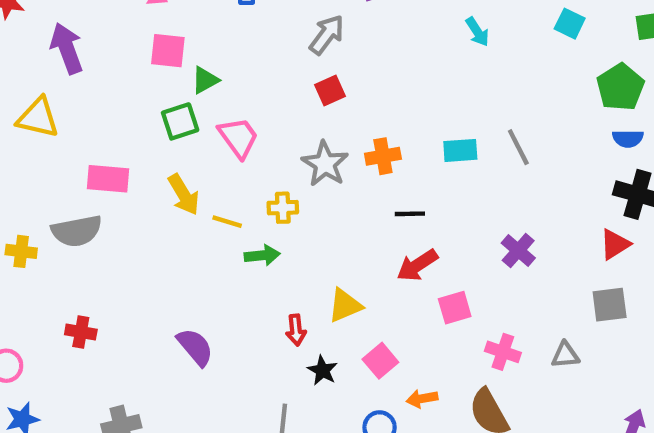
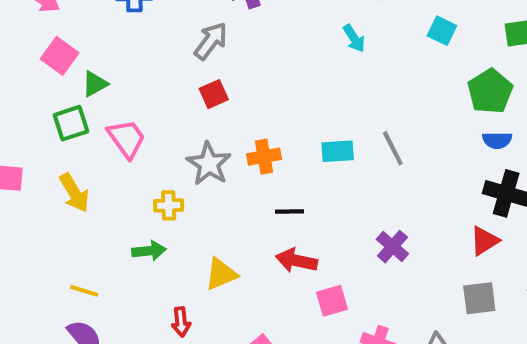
pink square: (168, 51) -> (60, 56), turned 30
yellow line: (227, 222) -> (84, 291), moved
red arrow: (417, 265) -> (297, 260), turned 45
yellow triangle: (345, 305) -> (221, 274), moved

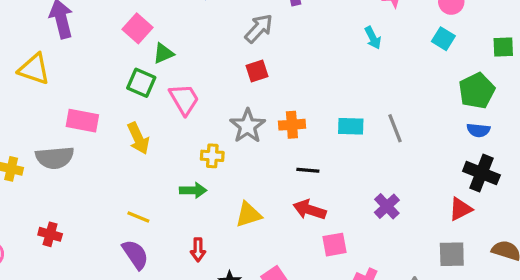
green square: (71, 123) -> (141, 83), turned 36
red arrow: (181, 322) -> (198, 250), moved

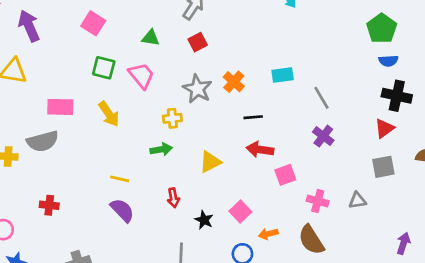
green triangle: (163, 53) -> (151, 38), moved, turned 42
orange cross: (292, 125) -> (234, 82), turned -35
gray line: (395, 128) -> (322, 98), moved

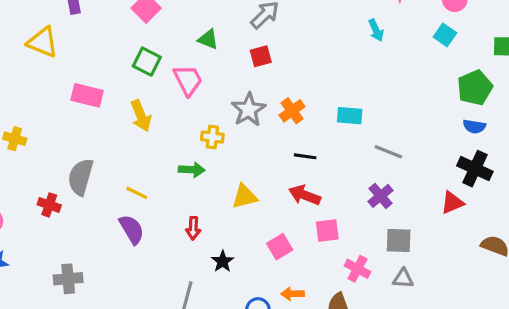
gray line: (322, 98) -> (388, 152), turned -50
gray semicircle: (43, 141) -> (81, 177), moved, turned 108
gray square: (383, 167) -> (399, 240), moved
pink square: (240, 211) -> (280, 247), moved

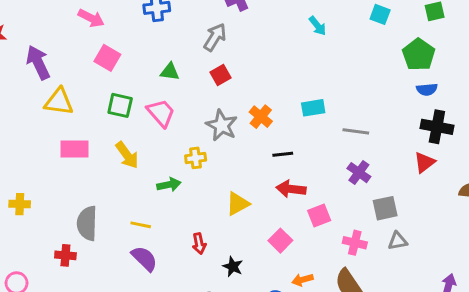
yellow triangle: (43, 42) -> (59, 102), moved
green arrow: (192, 170) -> (169, 185), moved

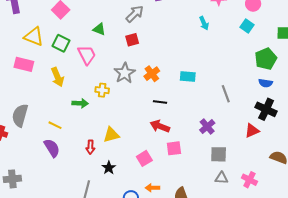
yellow triangle: (59, 102) -> (34, 36), moved
gray line: (356, 131) -> (226, 94), moved, turned 48
yellow triangle: (238, 204) -> (111, 135), moved
pink cross: (355, 243) -> (249, 180), moved

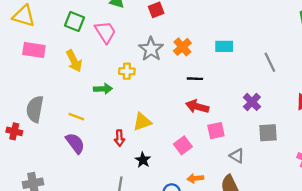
yellow triangle: (34, 36) -> (24, 16), moved
gray triangle: (221, 178) -> (237, 156), moved, turned 32

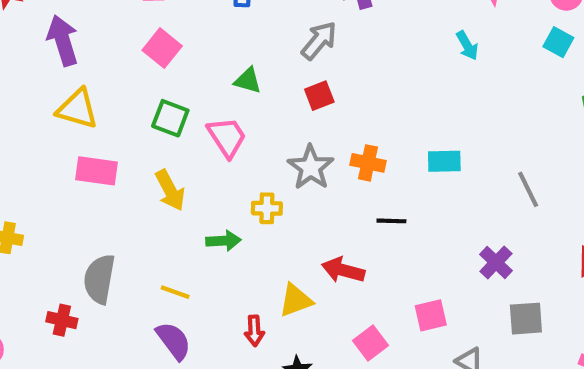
orange cross: (182, 47) -> (368, 163), turned -36
red arrow: (197, 107) -> (343, 270), moved

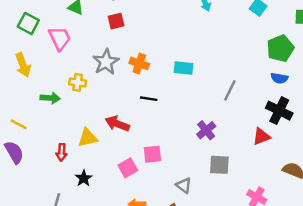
gray line: (528, 189) -> (230, 90), turned 45
pink square: (431, 315) -> (152, 154), moved

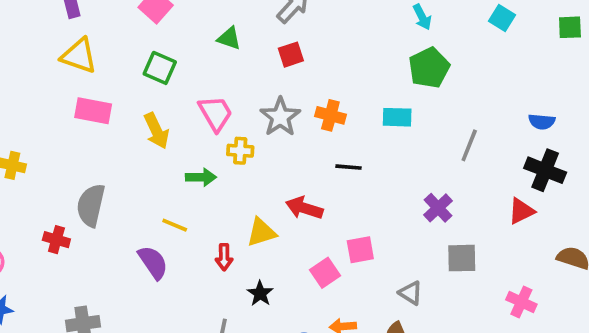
pink trapezoid: (60, 38) -> (215, 113), moved
green pentagon: (280, 48) -> (429, 68), moved
yellow line: (19, 124) -> (175, 225), moved

